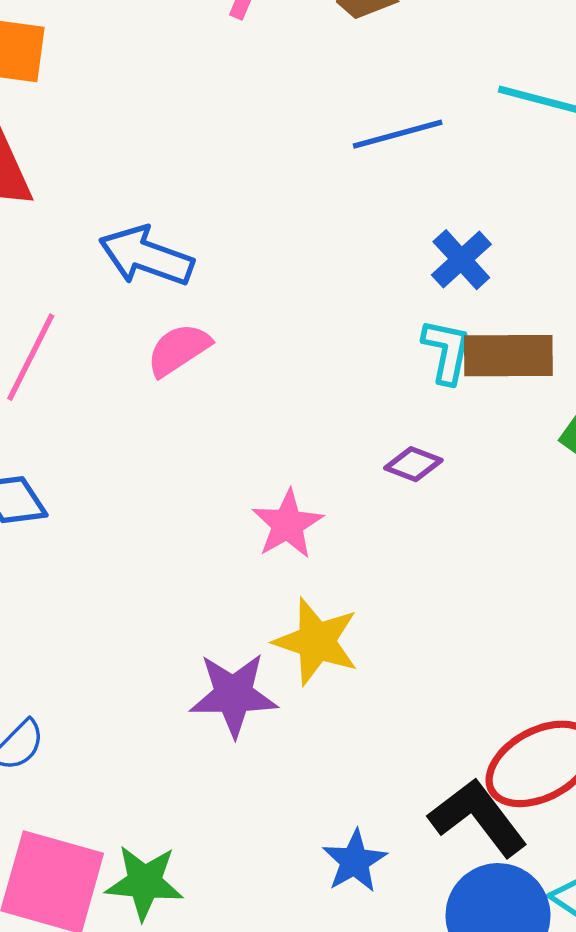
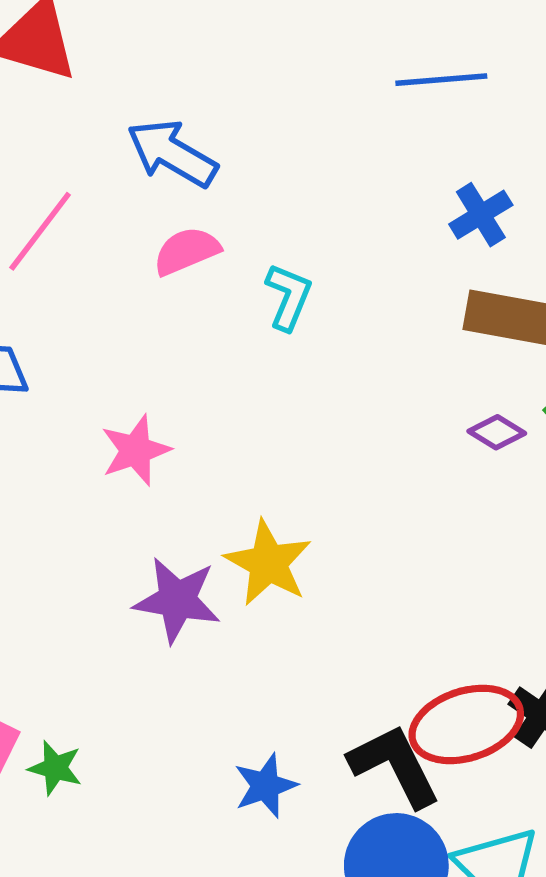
cyan L-shape: (447, 351) -> (289, 297), moved
purple diamond: (413, 464) -> (497, 432), moved
pink star: (288, 524) -> (136, 450), moved
green star: (144, 882) -> (55, 768), size x0.7

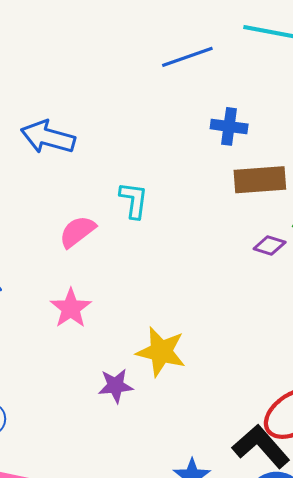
blue cross: (481, 215) -> (229, 126), turned -36
pink semicircle: (187, 251) -> (77, 232), moved
purple star: (177, 600) -> (116, 386), size x0.7

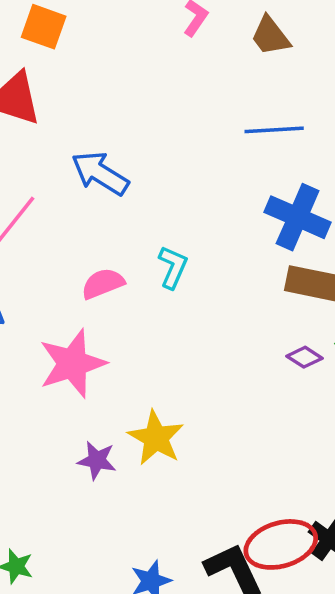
blue cross: (229, 126) -> (298, 217), size x1.6
pink star: (71, 308) -> (72, 364), size x1.5

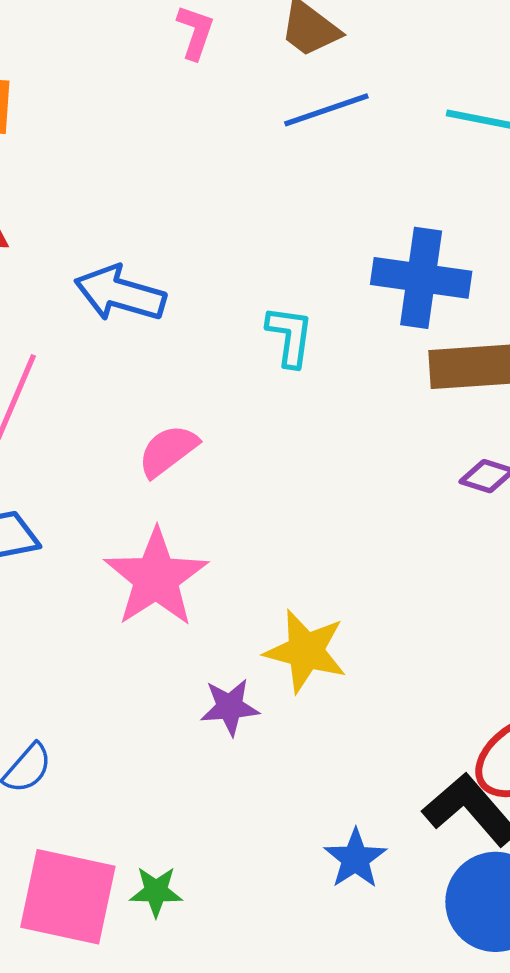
blue line: (274, 130) -> (326, 110), moved
cyan L-shape: (173, 267) -> (290, 336), moved

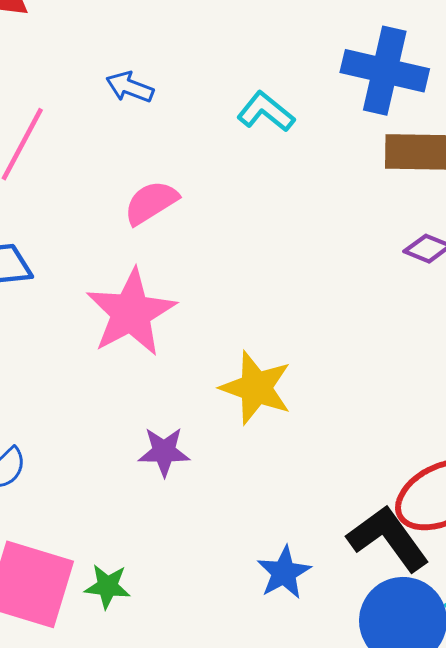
blue arrow: (120, 294) -> (130, 87), moved, size x0.6
cyan L-shape: (290, 336) -> (266, 112), turned -64
purple star: (230, 707) -> (164, 452), moved

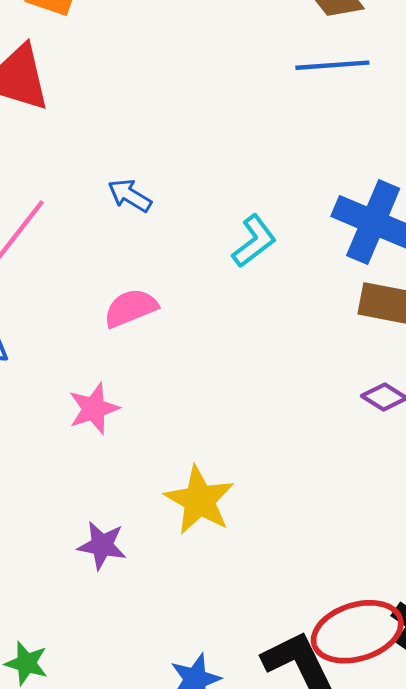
cyan L-shape: (266, 112) -> (254, 241), turned 94
pink star: (131, 313) -> (94, 409), size x0.6

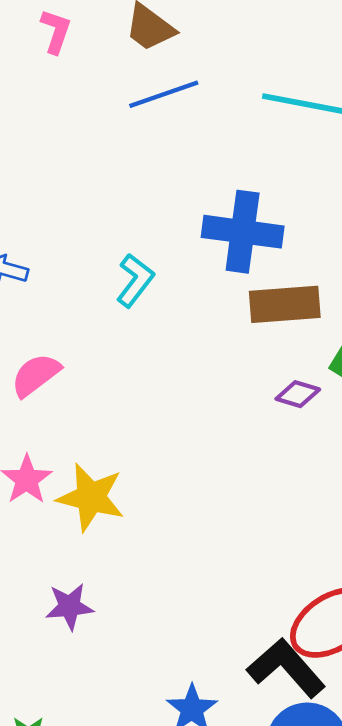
yellow star: (199, 500) -> (91, 497), moved

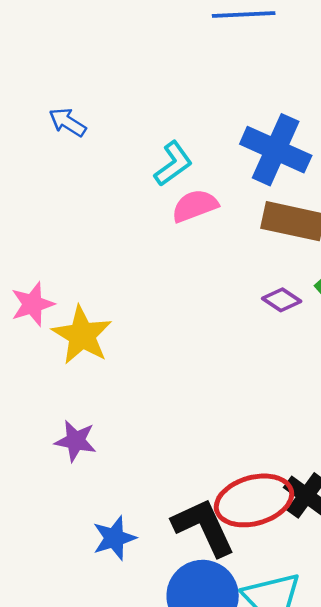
pink semicircle: (36, 375) -> (195, 206), moved
purple star: (70, 606) -> (76, 441), moved

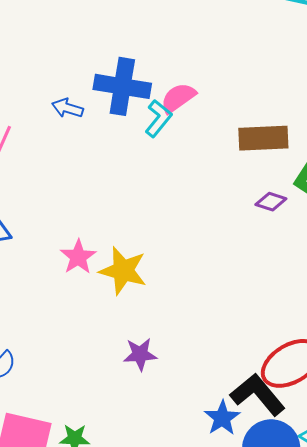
blue cross: (276, 150) -> (122, 86), moved
pink semicircle: (195, 206) -> (178, 98), moved
blue star: (114, 538) -> (222, 418), moved

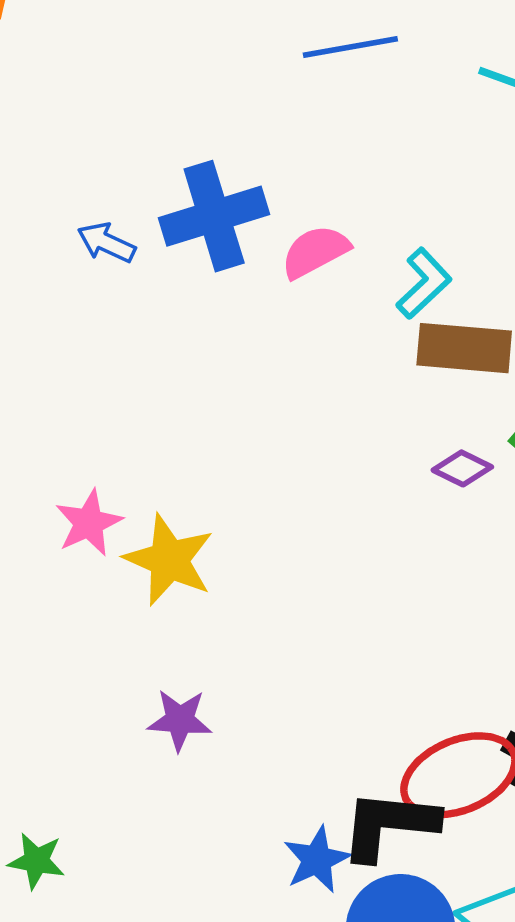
blue cross: (122, 86) -> (214, 216), turned -34
cyan L-shape: (158, 118) -> (424, 283), moved
black L-shape: (258, 395) -> (389, 825), turned -52

